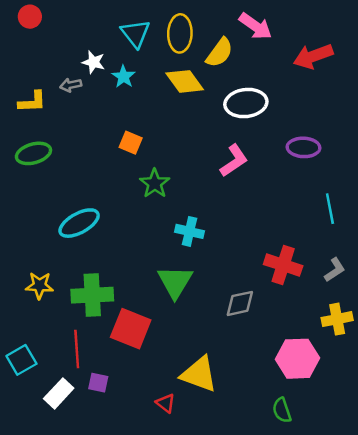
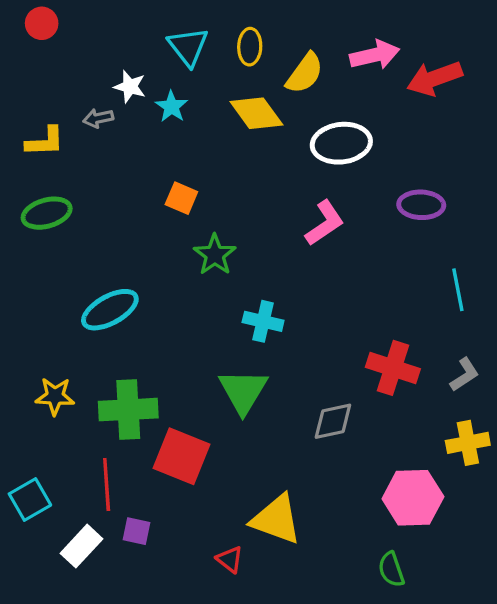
pink arrow: (256, 26) -> (375, 55), moved, turned -48
yellow ellipse: (180, 33) -> (250, 47), size x0.7

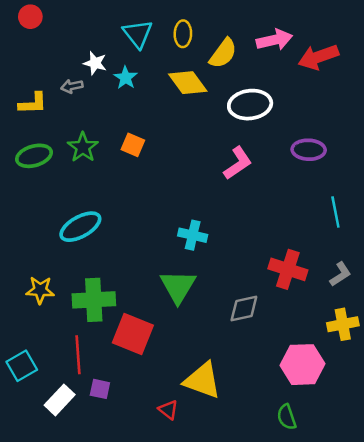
green star: (215, 255) -> (83, 147), moved

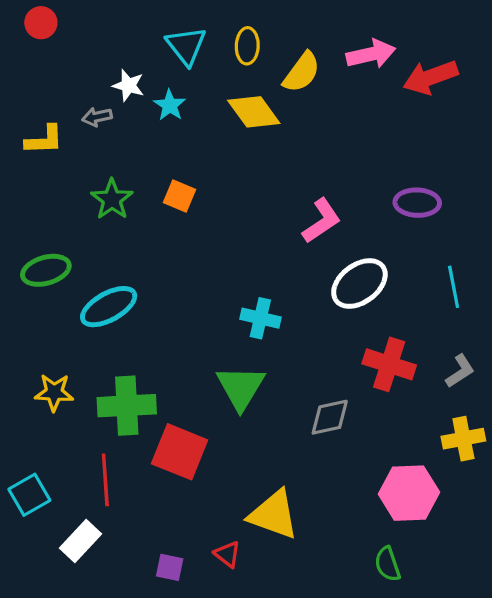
white ellipse: (250, 105) -> (359, 284), moved, turned -30
green ellipse: (34, 156) -> (46, 270), moved
purple square: (100, 389) -> (170, 567), moved

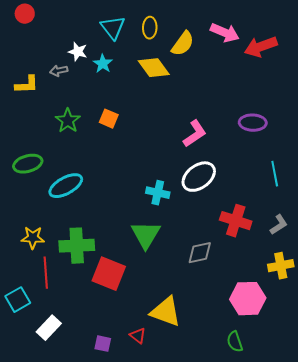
pink arrow: (371, 54) -> (225, 33), turned 36
white ellipse: (359, 284) -> (199, 177), moved
red line: (105, 480) -> (46, 273), moved

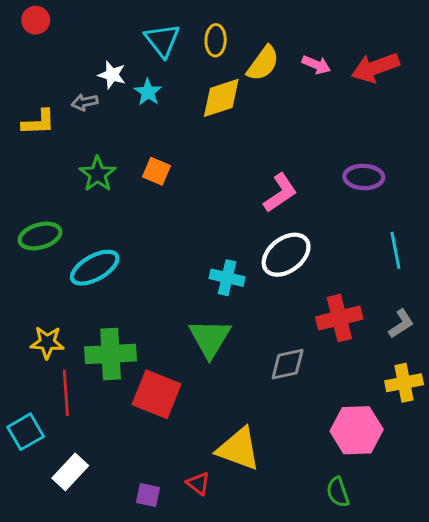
pink arrow: (225, 33) -> (316, 65), moved, size x0.7
yellow diamond: (154, 68) -> (221, 98), turned -72
red cross: (236, 221) -> (339, 318), turned -32

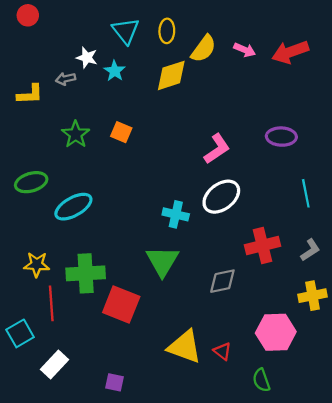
red triangle: (198, 483) -> (222, 351), moved

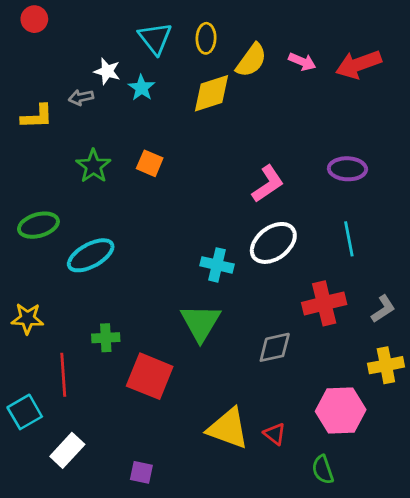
cyan line: (306, 193) -> (349, 239), moved
yellow star: (37, 264) -> (27, 319), moved
green cross: (86, 273) -> (106, 338), size x0.6

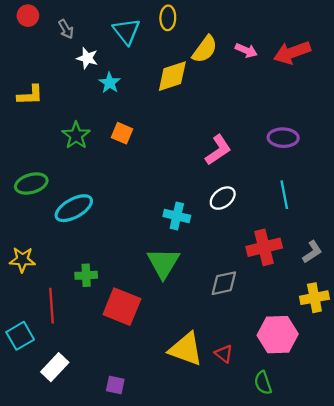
yellow ellipse: (206, 38) -> (168, 18), moved
cyan star: (141, 88) -> (110, 83), moved
gray arrow: (81, 97) -> (66, 29), moved, turned -108
white ellipse: (273, 243) -> (223, 198), size x0.7

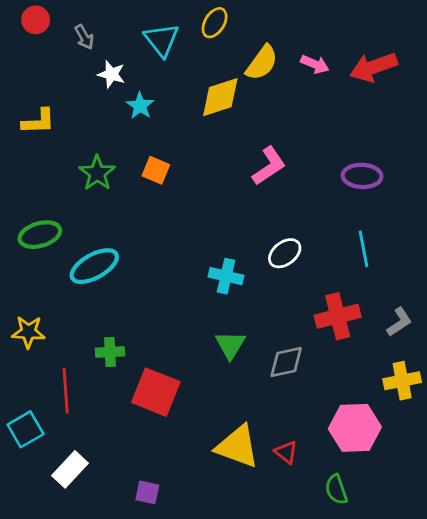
yellow ellipse: (168, 18) -> (215, 23), turned 30
pink L-shape: (218, 150) -> (269, 166), moved
green triangle: (163, 263) -> (230, 345), moved, size x0.7

